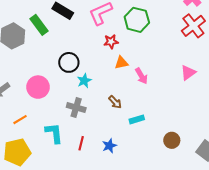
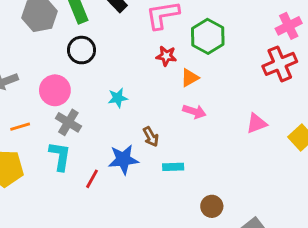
black circle: (69, 62) -> (82, 50), moved
orange triangle: (121, 63) -> (190, 78), moved, turned -32
pink arrow: (141, 76) -> (194, 112), turned -56
gray cross: (76, 107) -> (68, 122), moved
blue star: (109, 146) -> (123, 159), moved, size x1.5

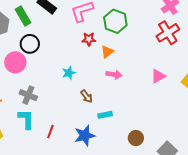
pink circle: (55, 90) -> (15, 62), moved
cyan star: (118, 98) -> (69, 73), moved
blue star: (123, 159) -> (85, 136), moved

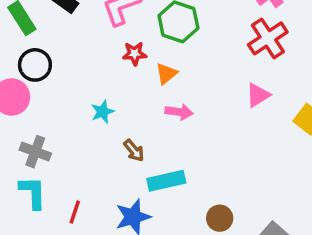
pink triangle: (158, 76) -> (258, 95), moved
cyan rectangle: (105, 115) -> (166, 181), size x1.5

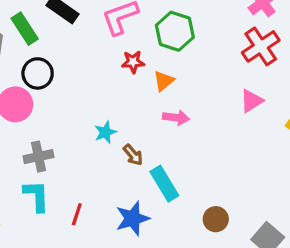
cyan star: (103, 112) -> (105, 132), moved
gray cross: (35, 152) -> (39, 157), turned -32
cyan rectangle: (166, 181) -> (164, 184), turned 72

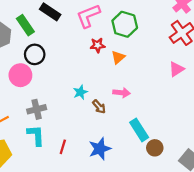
pink arrow: (176, 118) -> (121, 93), moved
cyan rectangle: (164, 184) -> (139, 130), moved

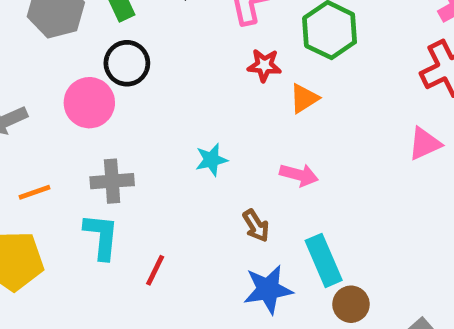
brown arrow: (99, 107) -> (256, 226), moved
blue star: (100, 149) -> (268, 289), moved

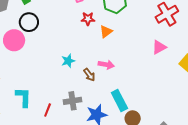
gray cross: (112, 181) -> (72, 101), moved
brown arrow: (256, 226) -> (89, 75), moved

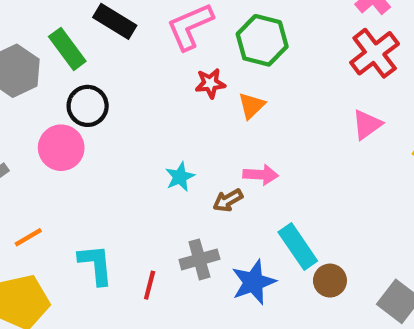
brown arrow: (89, 75) -> (228, 200), turned 104

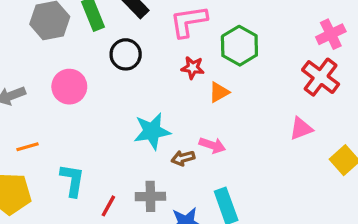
red cross: (375, 53) -> (321, 77), turned -30
black circle: (88, 106) -> (126, 54), moved
cyan star: (180, 177) -> (152, 131), size x1.6

